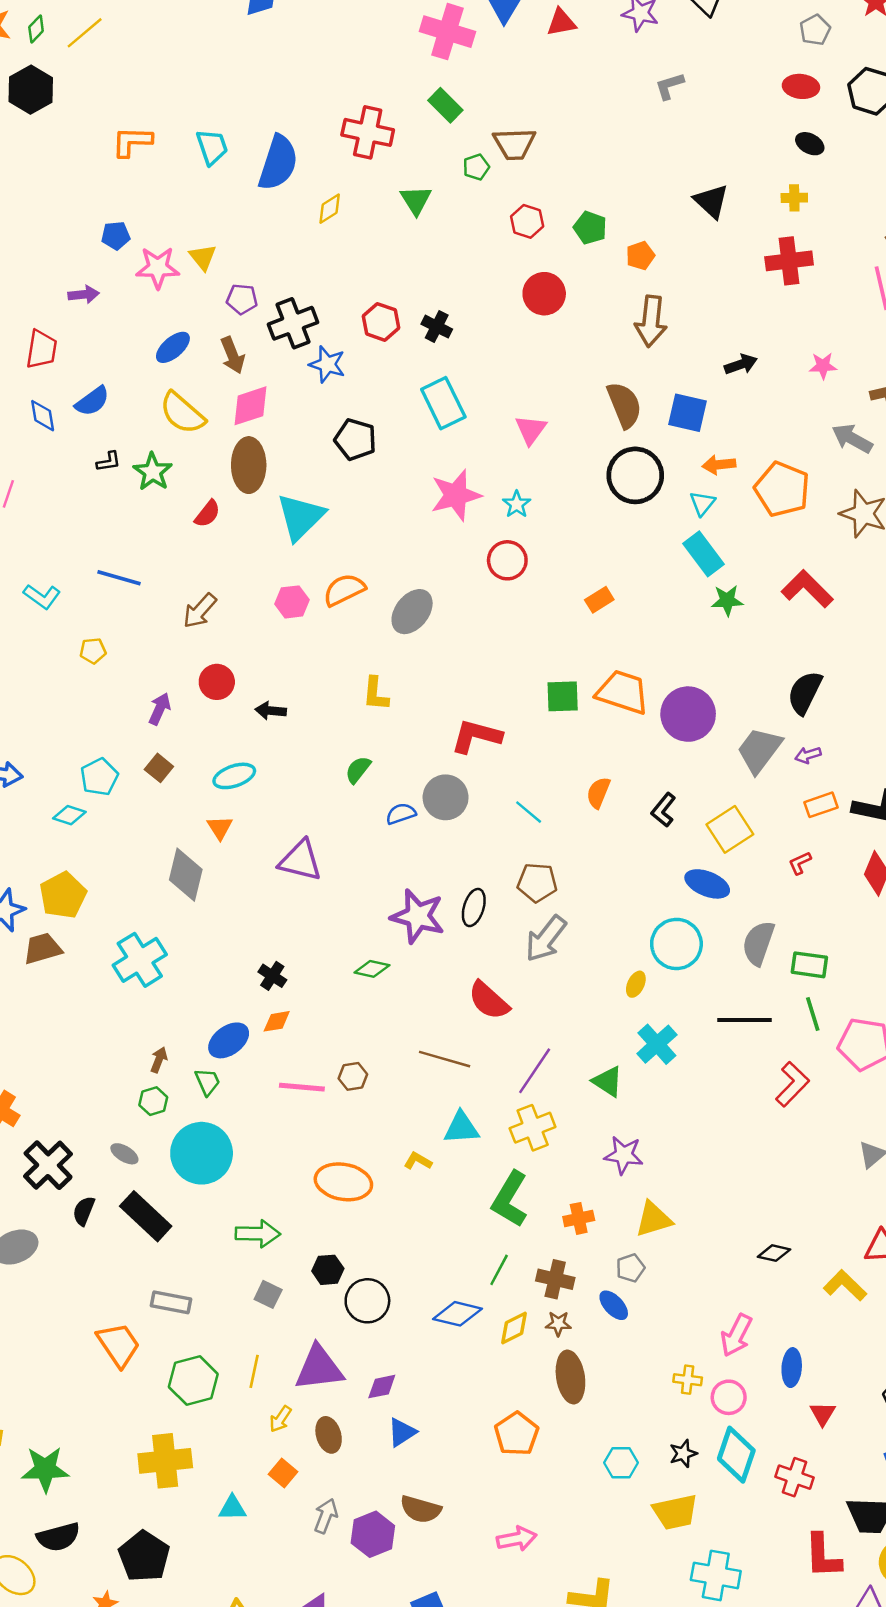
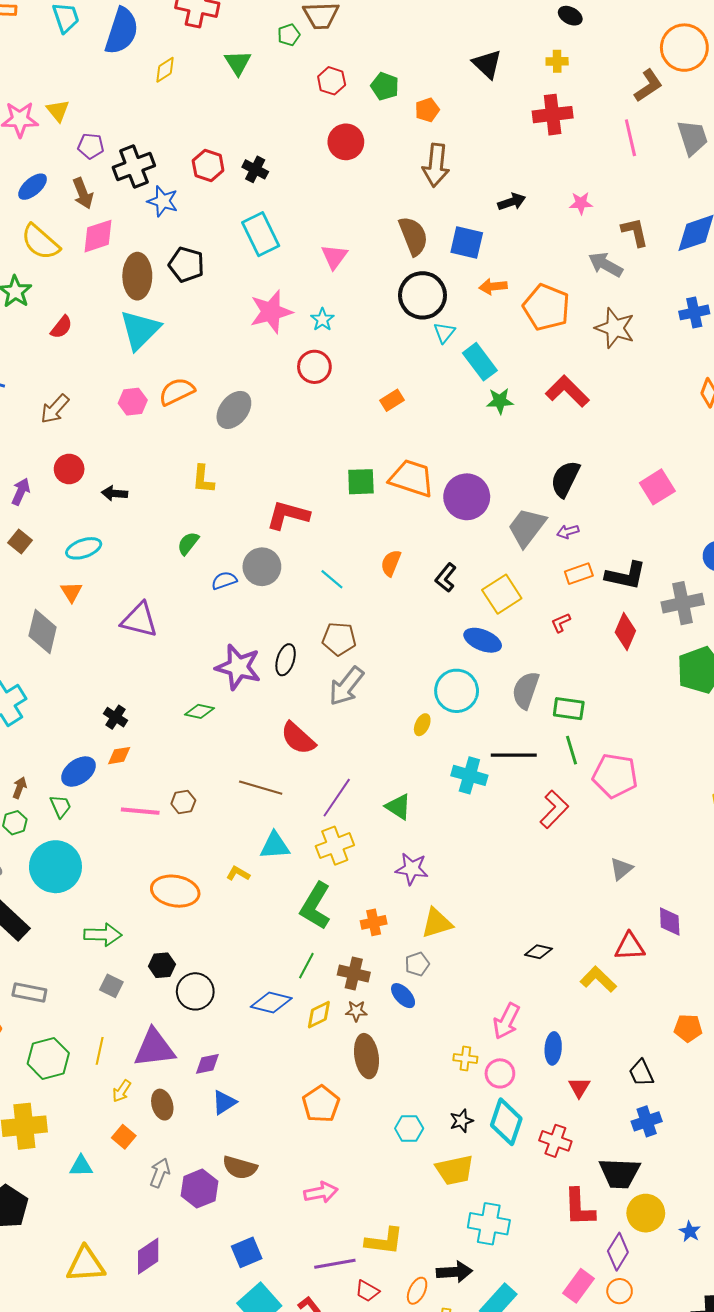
brown ellipse: (249, 465) -> (137, 276), moved
cyan triangle: (702, 503) -> (444, 333), moved
cyan cross: (657, 1044) -> (469, 775), moved, turned -32

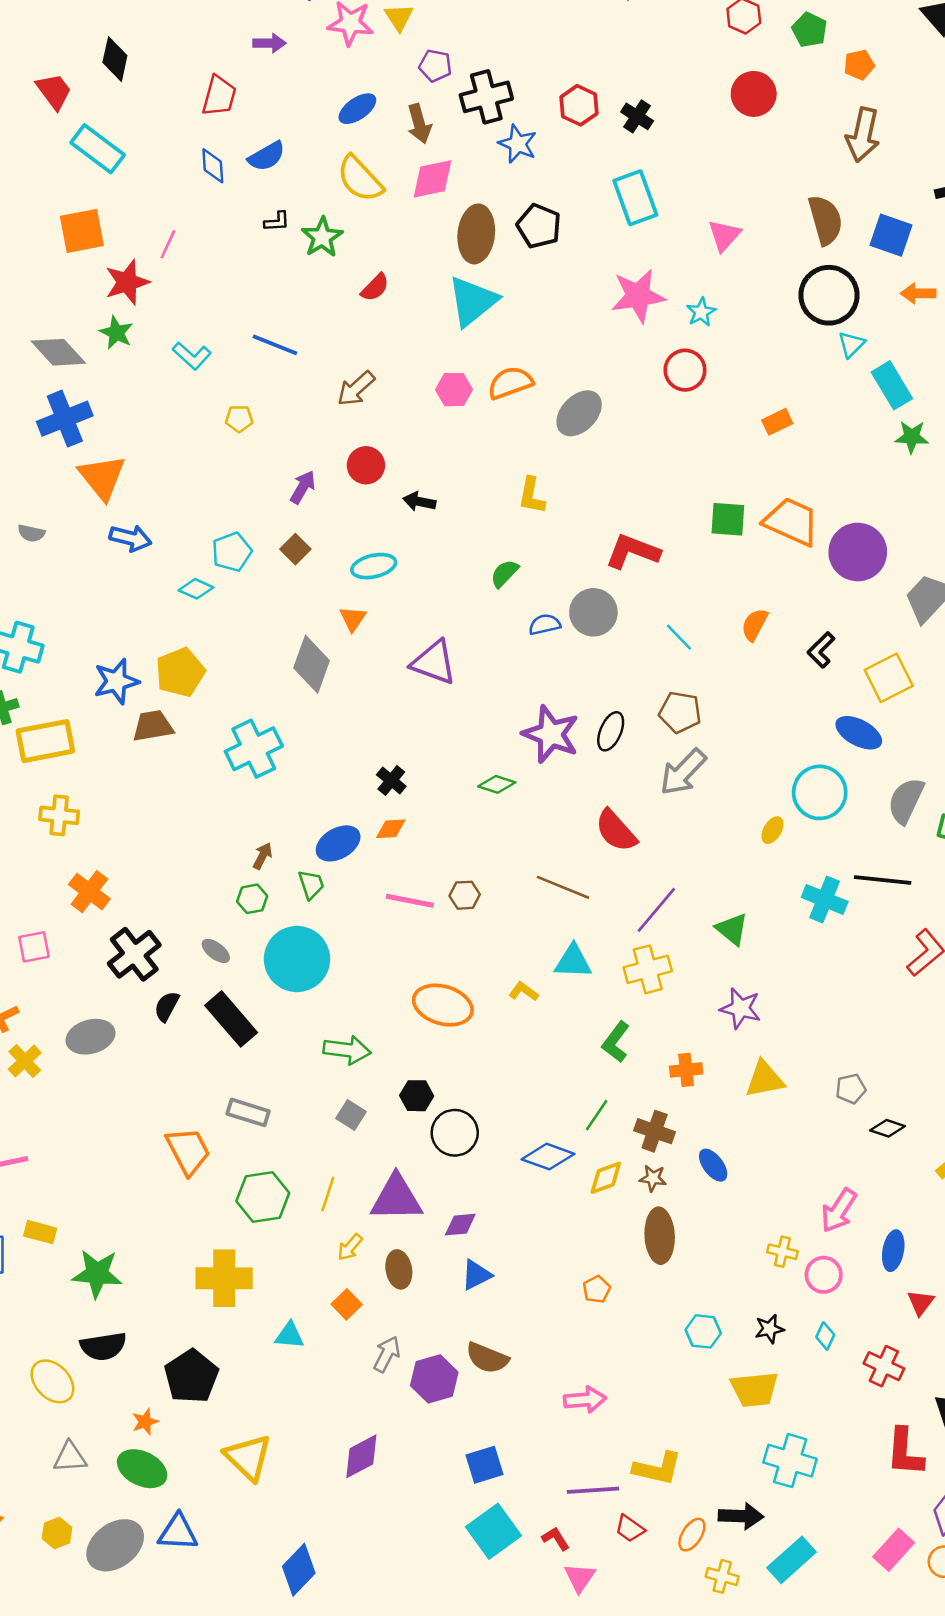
green L-shape: (316, 906) -> (616, 1042), size x0.7
gray pentagon: (417, 964) -> (851, 1089), moved
orange pentagon: (321, 1104) -> (597, 1289), size x0.6
cyan diamond: (506, 1122) -> (825, 1336), size x0.5
yellow triangle: (86, 1264) -> (248, 1457), moved, turned 42

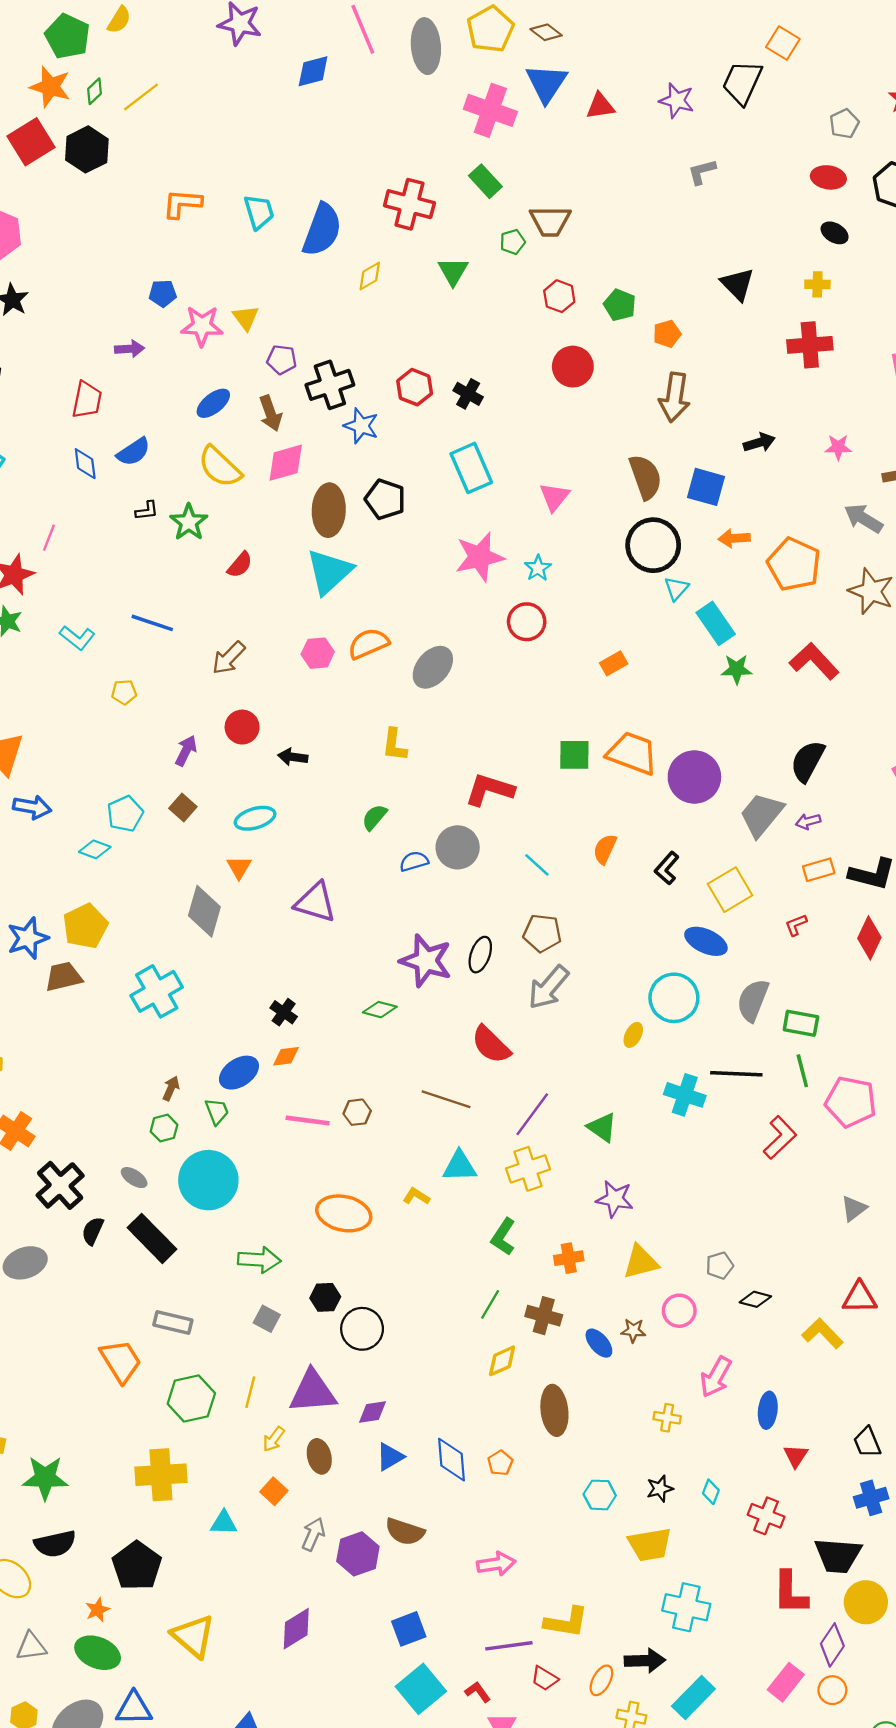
blue diamond: (548, 1157) -> (451, 1460), moved, turned 69
brown star: (653, 1178) -> (633, 1331), moved
pink circle: (824, 1275) -> (679, 1311), moved

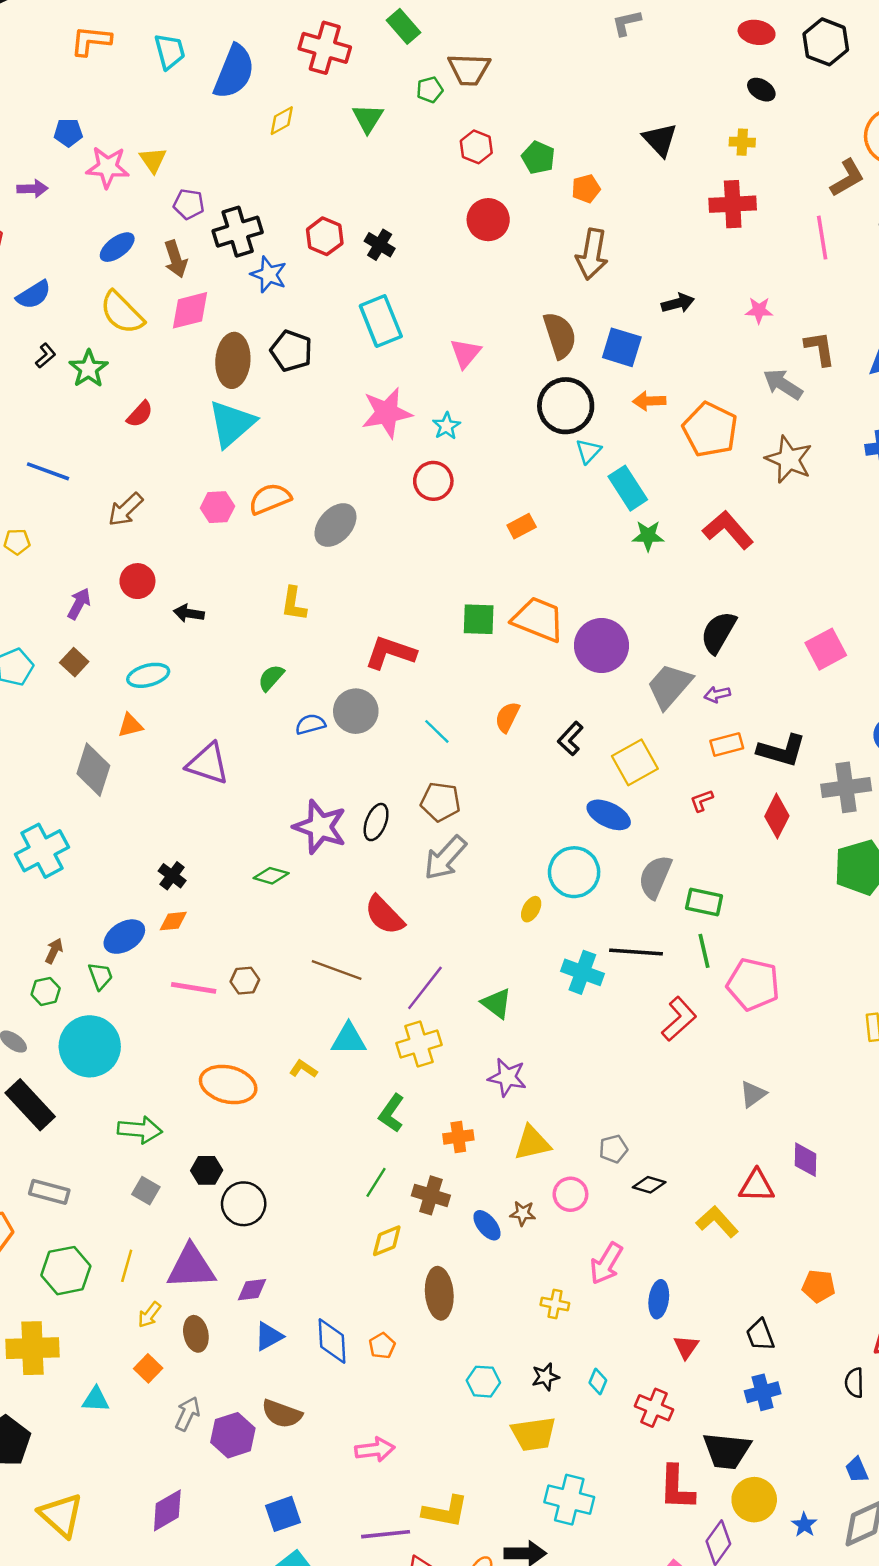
black L-shape: (147, 511) -> (46, 356), turned -35
orange triangle: (239, 867) -> (130, 725), turned 44

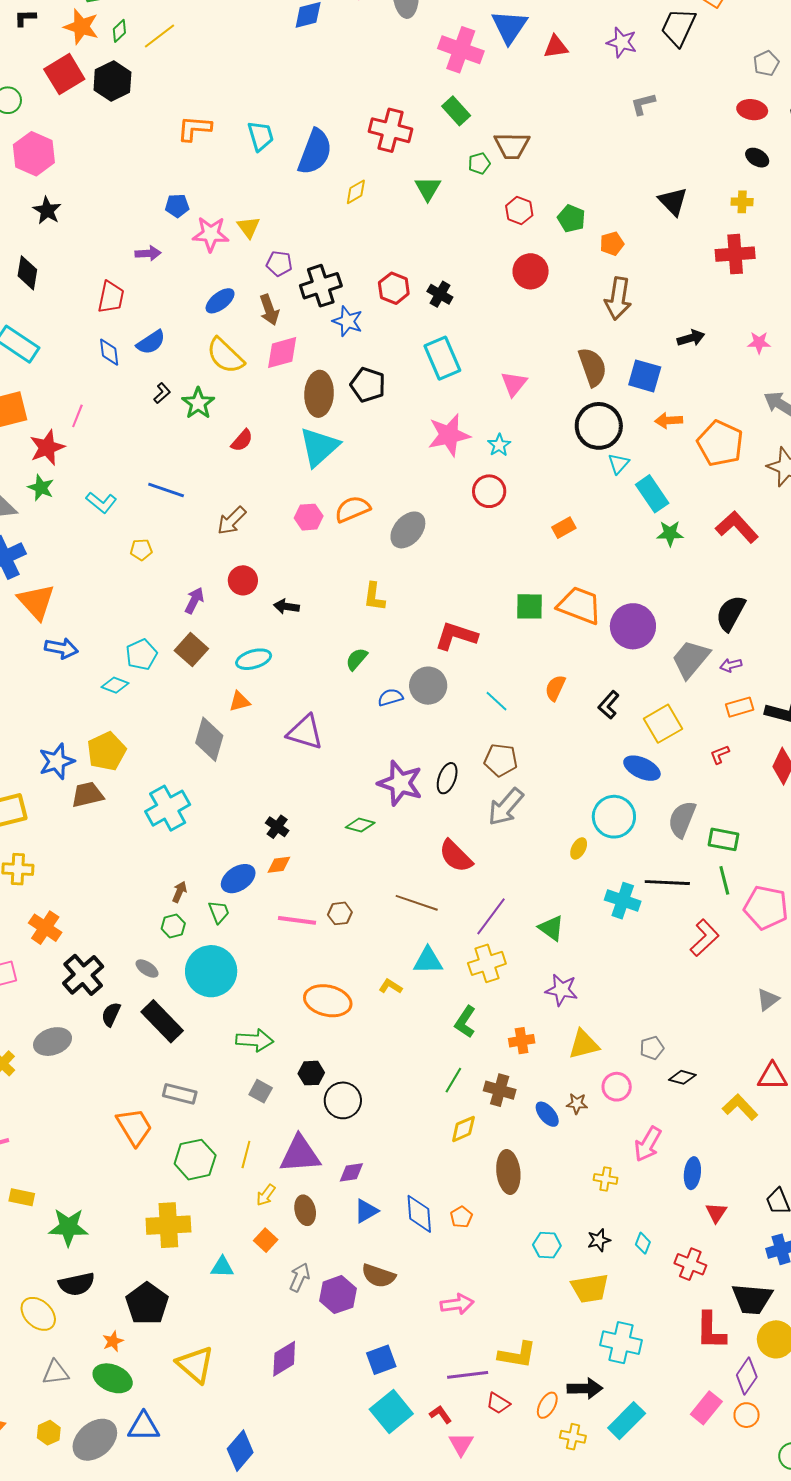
brown square: (74, 662) -> (191, 650), size x1.4

